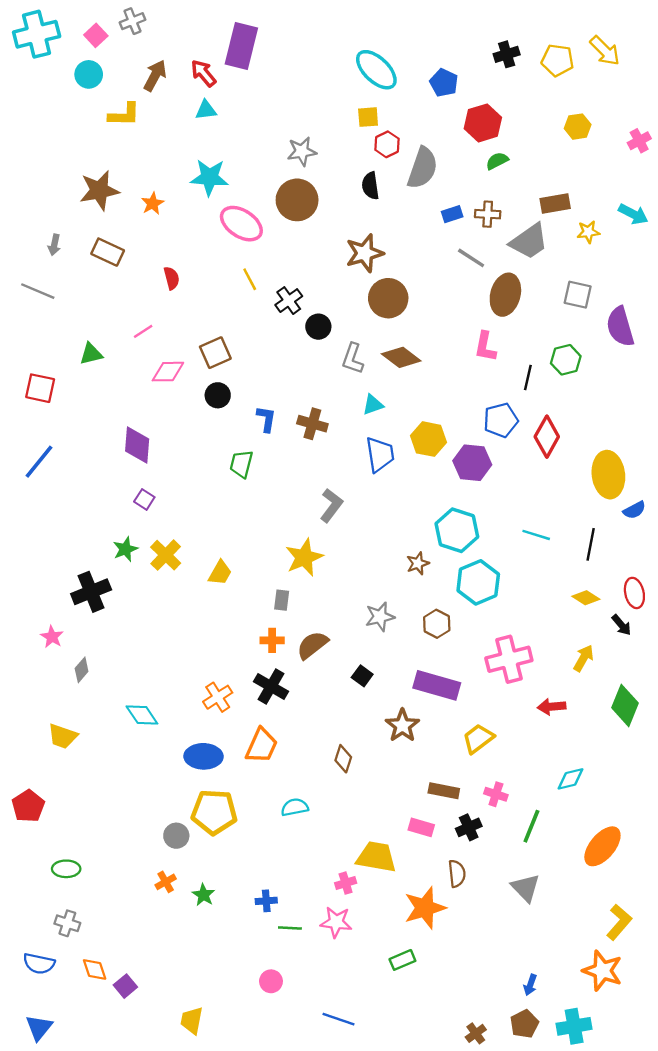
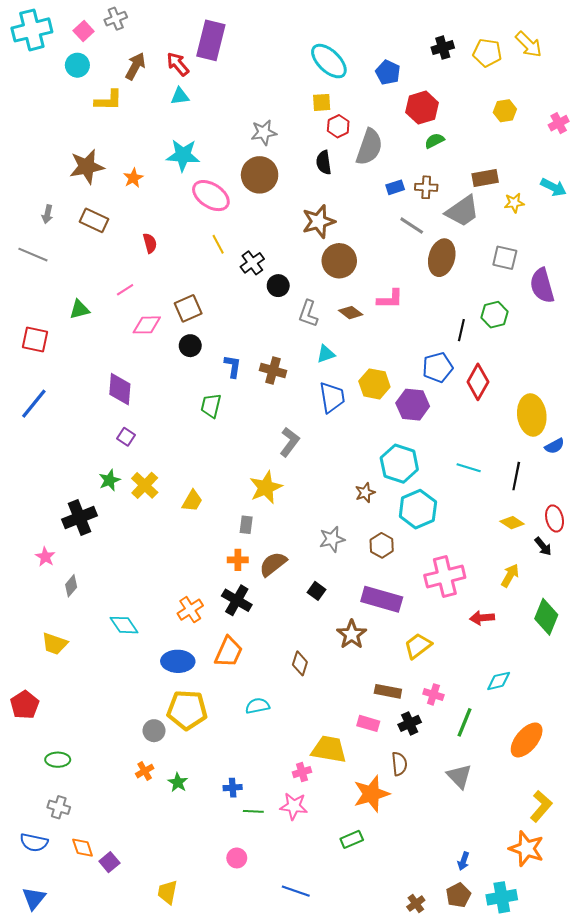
pink L-shape: (485, 347) -> (390, 299), moved, turned -100
brown diamond: (401, 357) -> (351, 313), size x0.7

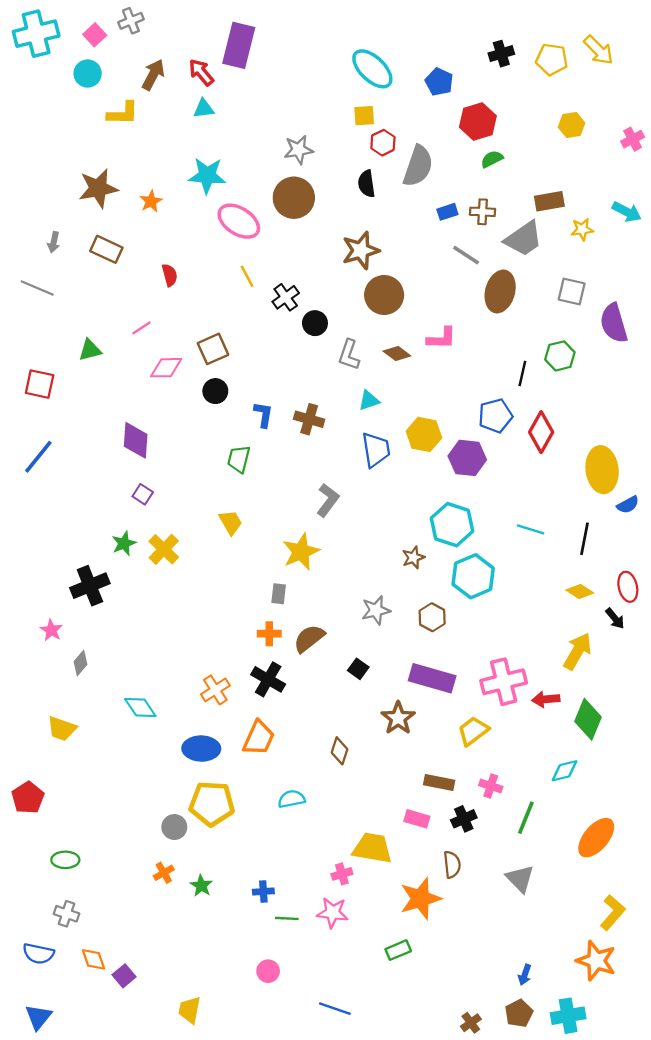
yellow trapezoid: (192, 501) -> (231, 522), moved, turned -60
yellow arrow: (510, 575) -> (577, 651), size x1.4
pink cross: (445, 576) -> (504, 682), moved
green diamond: (546, 617) -> (588, 719), moved

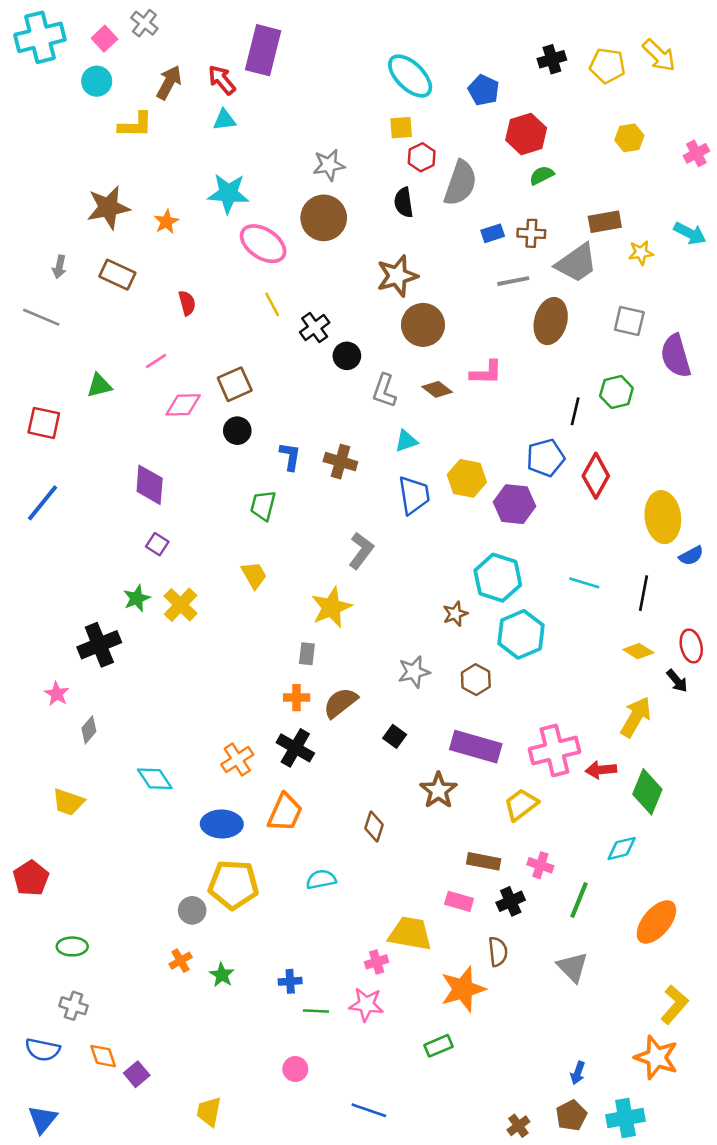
gray cross: (131, 21) -> (144, 23), turned -30
gray line: (466, 255) -> (513, 281), turned -44

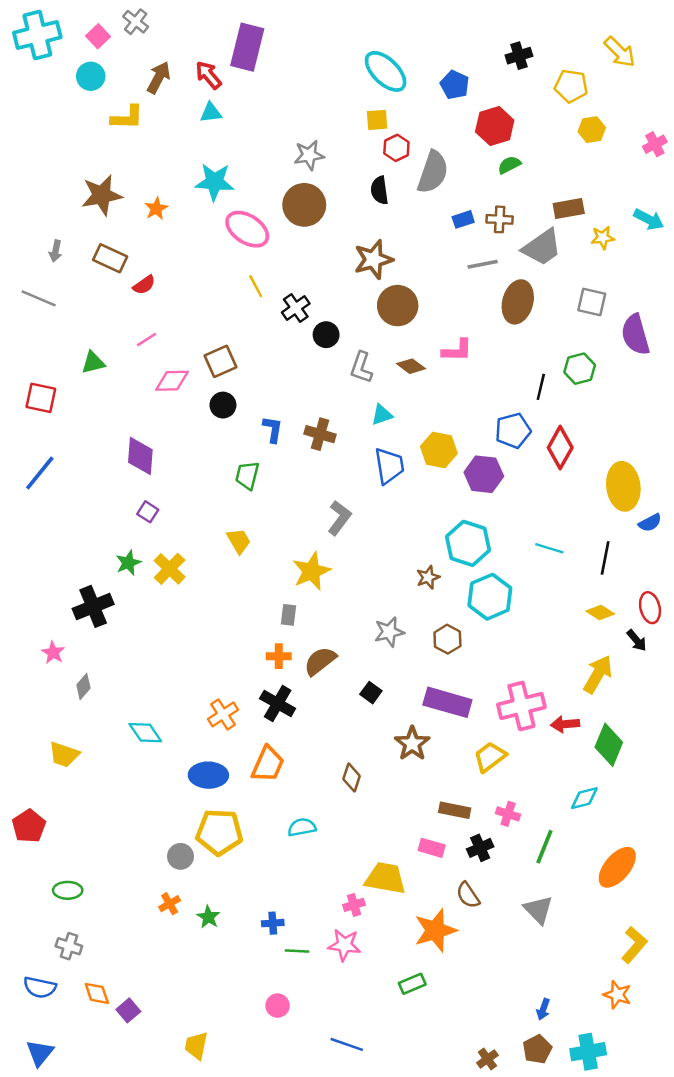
yellow pentagon: (607, 66) -> (571, 86), moved
red semicircle: (187, 303) -> (144, 285), moved, turned 70
brown semicircle: (498, 952) -> (468, 895), turned 152
orange star: (656, 1057) -> (617, 995), size x0.7

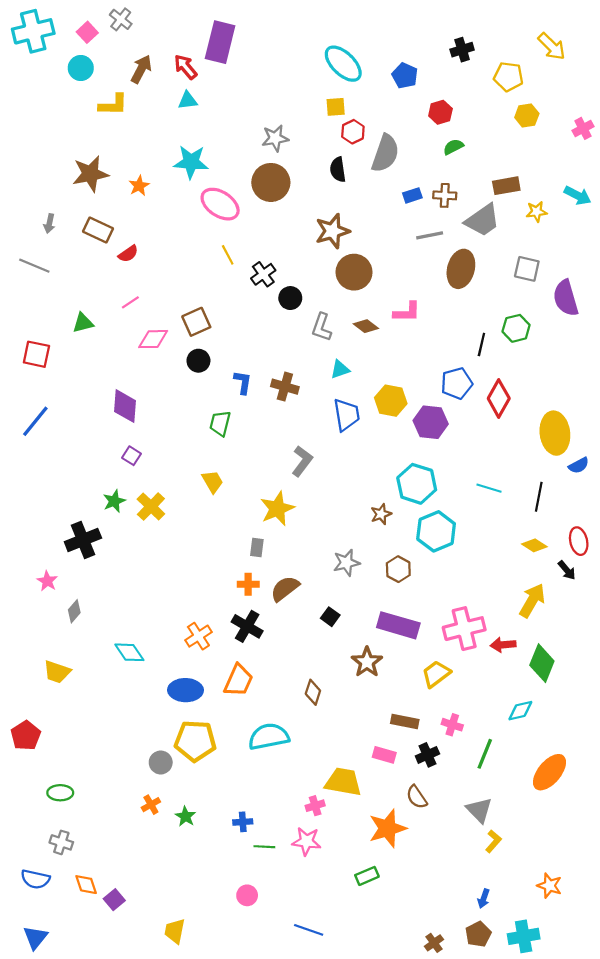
red hexagon: (495, 126) -> (440, 112), size x0.7
cyan semicircle: (302, 827) -> (269, 737), size x1.6
yellow L-shape: (634, 945) -> (493, 841), moved, size x0.7

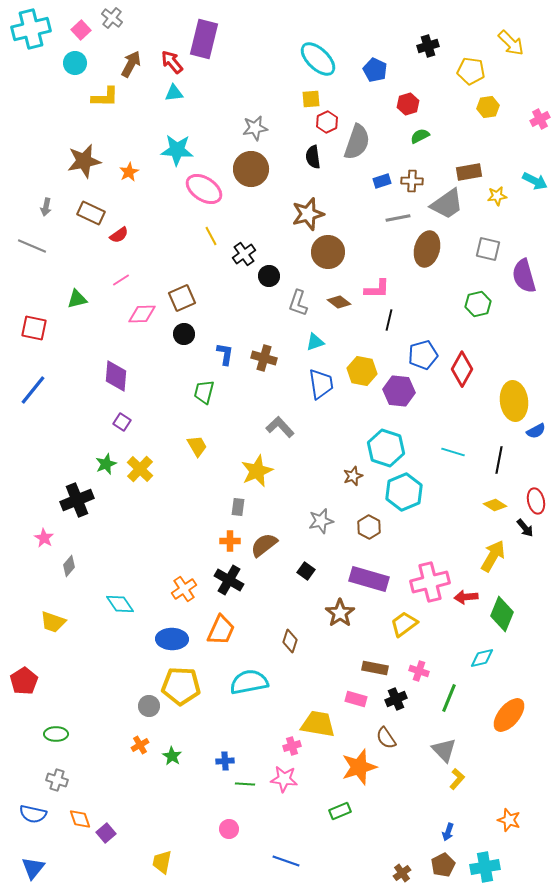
black line: (481, 344) -> (389, 320), moved
gray L-shape: (302, 461) -> (280, 427), turned -80

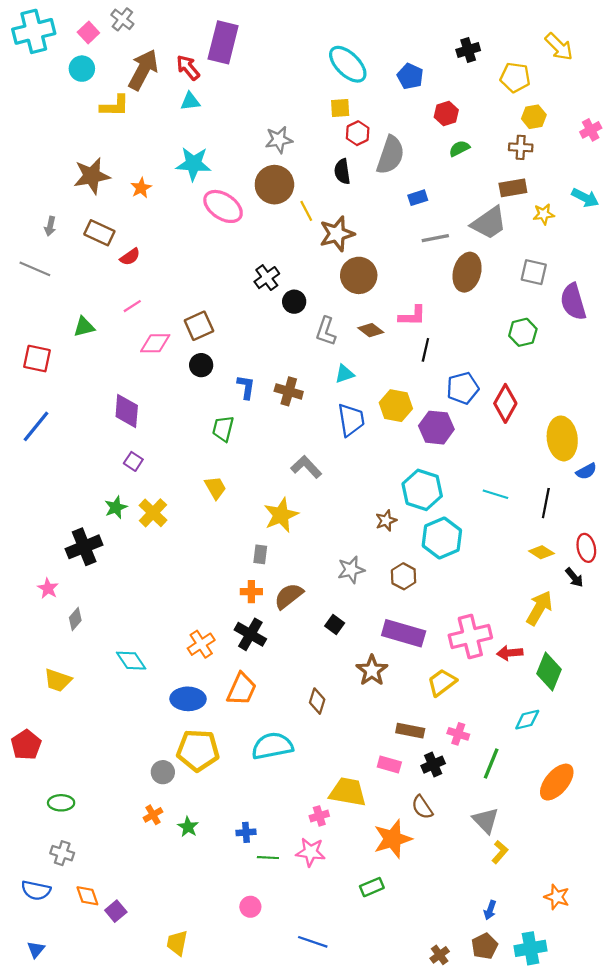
brown arrow: (131, 64) -> (143, 70), size x1.4
brown cross: (412, 181) -> (521, 147), moved
yellow line: (211, 236) -> (306, 211), moved
blue triangle: (33, 868) -> (36, 949), size x0.7

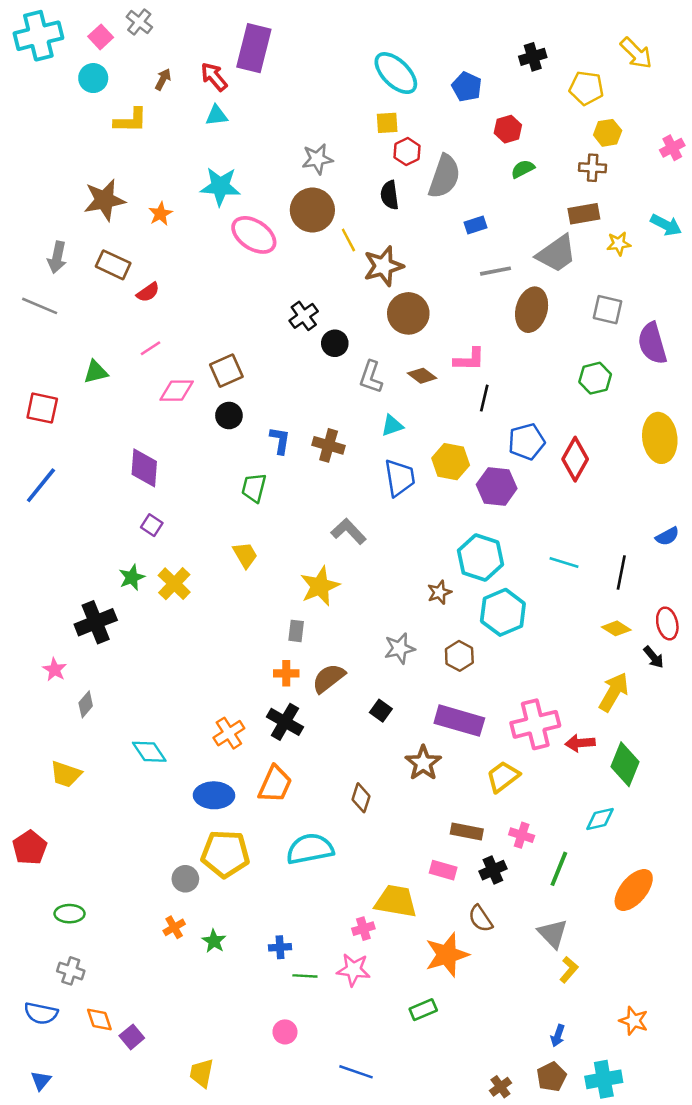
brown arrow: (143, 70) -> (163, 79), size x0.5
gray arrow: (50, 226) -> (57, 257), size x1.4
yellow ellipse: (562, 438) -> (660, 438), moved

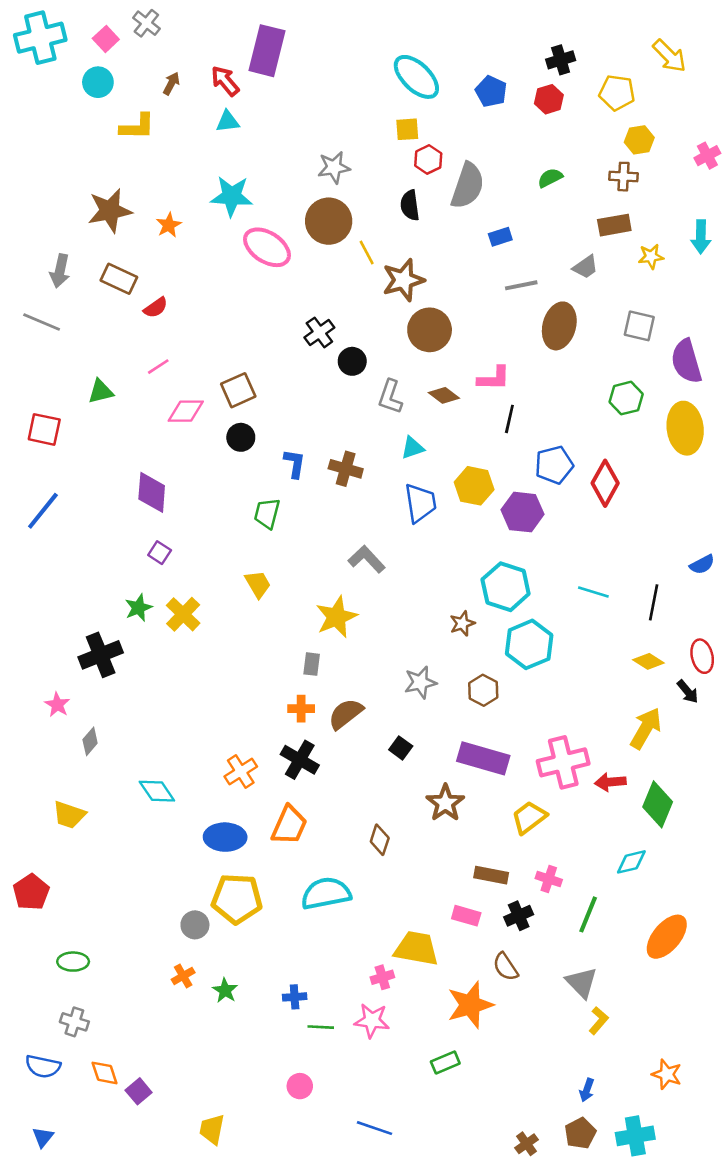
red hexagon: (508, 129) -> (549, 99), moved
cyan arrow: (666, 225) -> (701, 237), turned 64
gray trapezoid: (556, 254) -> (585, 267), size x0.6
yellow ellipse: (660, 438) -> (685, 428), moved

